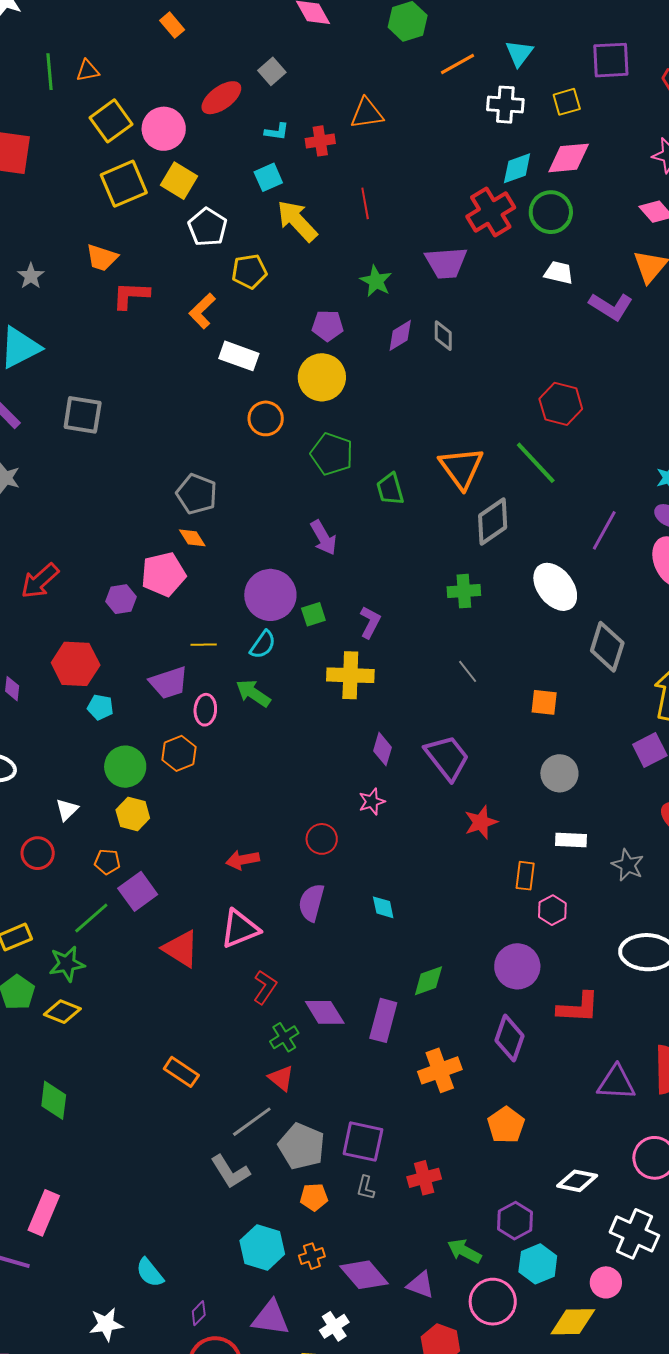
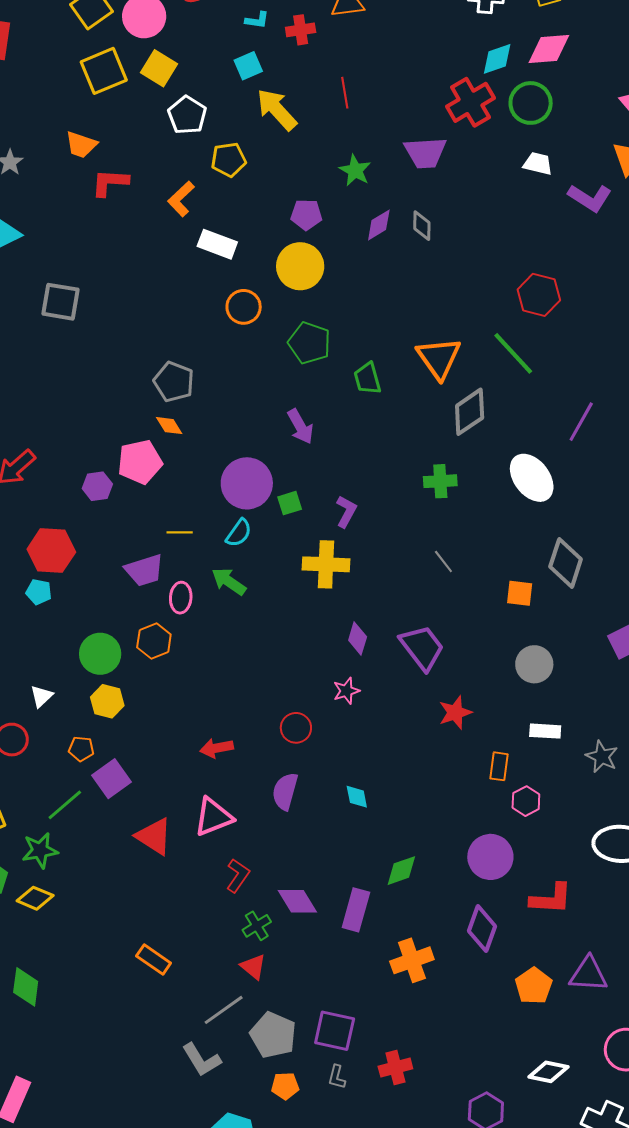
gray diamond: (607, 647) -> (566, 563), moved
cyan pentagon: (100, 707) -> (39, 592), moved
orange pentagon: (506, 1125) -> (534, 986), moved

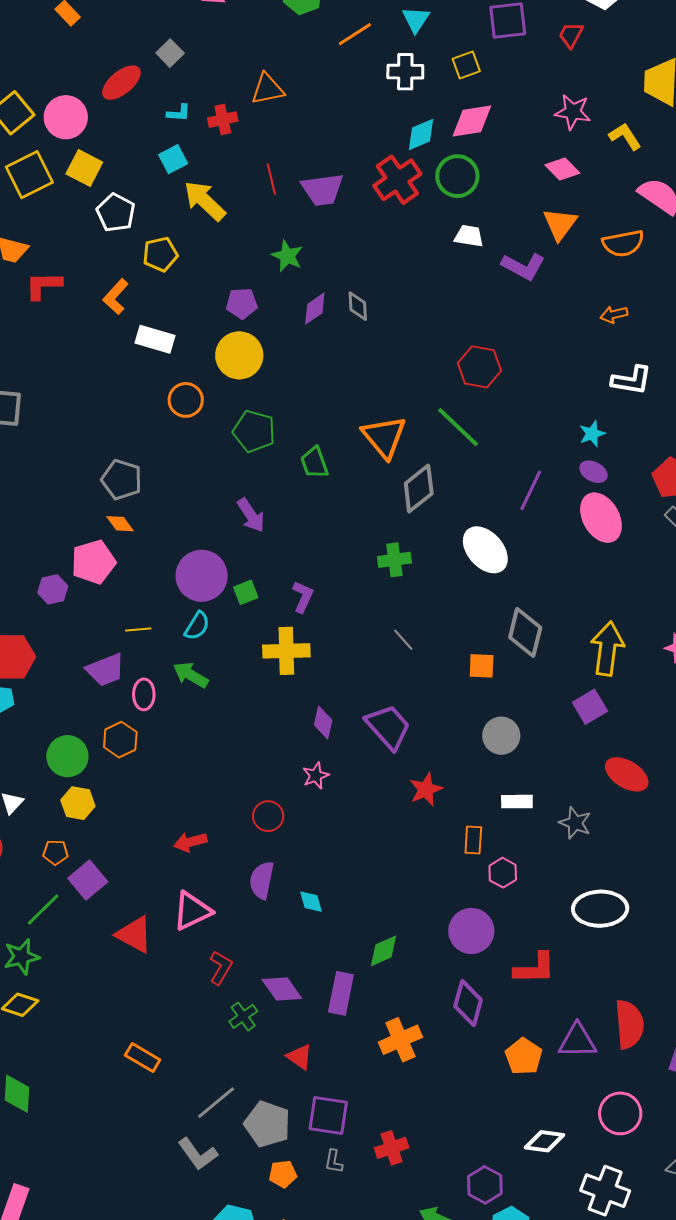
purple trapezoid: (425, 153) -> (323, 190), moved
cyan diamond: (357, 797) -> (311, 902), moved
red triangle: (253, 967) -> (300, 1057), moved

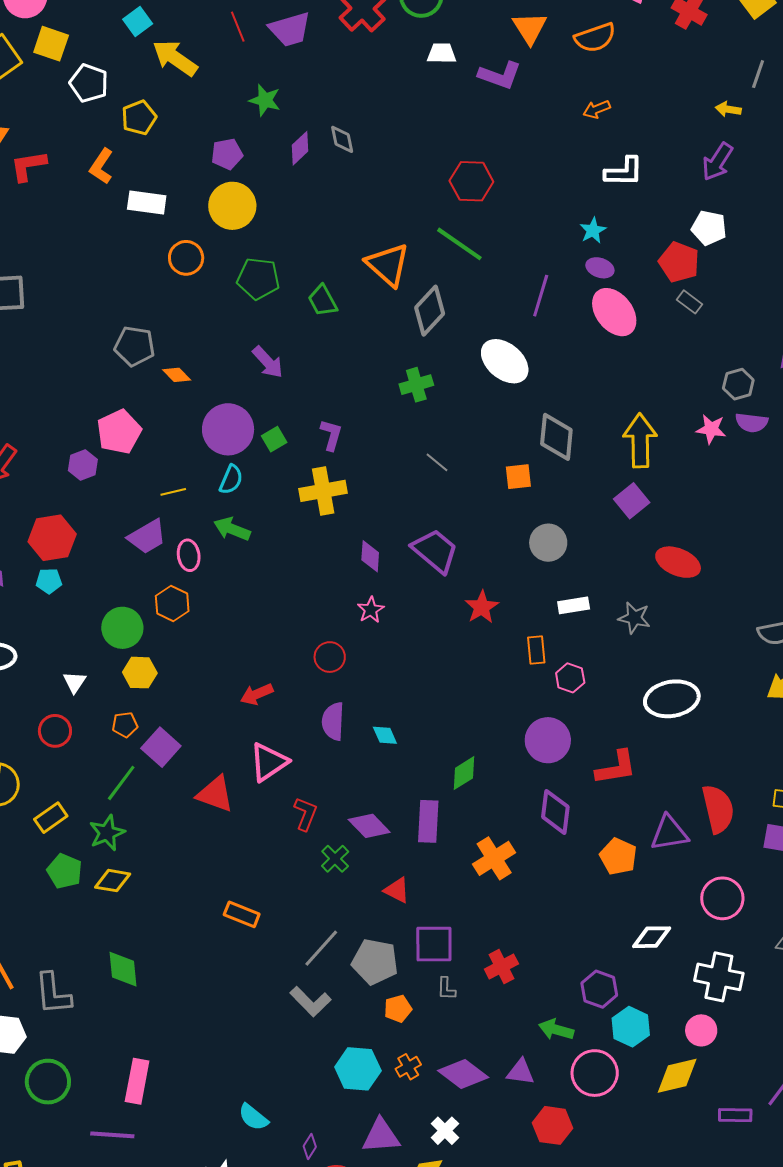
orange diamond: (120, 524) -> (177, 375), moved

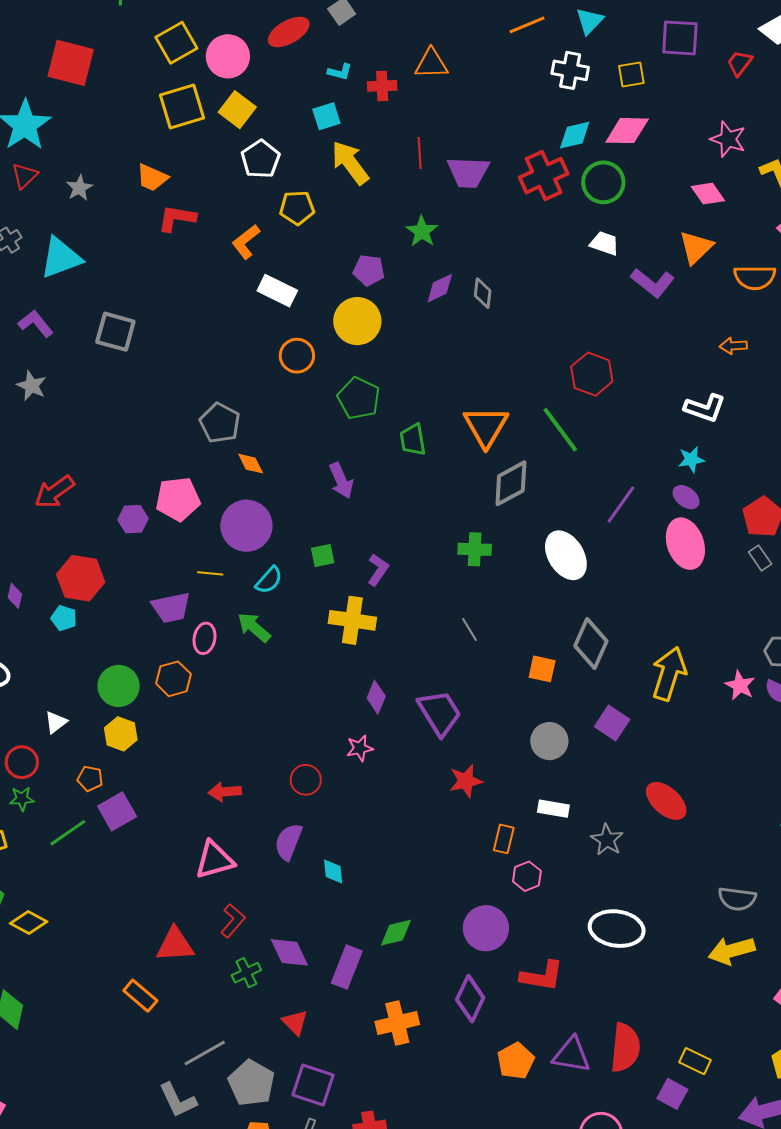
white L-shape: (624, 172) -> (705, 408), moved
purple circle: (228, 429) -> (246, 526), moved
purple square: (632, 501) -> (612, 723), moved, turned -36
red triangle: (215, 794) -> (175, 945), moved, turned -42
green star: (107, 833) -> (22, 799), moved, size x0.7

